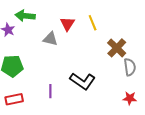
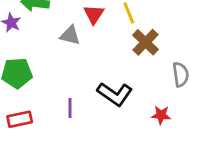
brown cross: (117, 48) -> (146, 42), moved
red star: (130, 98) -> (161, 115), moved

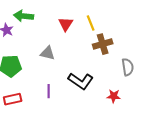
gray triangle: (70, 35) -> (48, 53), moved
brown cross: (146, 42) -> (103, 44), turned 30

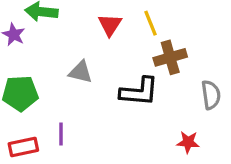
black L-shape: (81, 81) -> (139, 92), moved, turned -30
purple line: (49, 91) -> (61, 134), moved

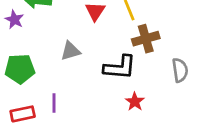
gray triangle: (80, 72) -> (70, 51), turned -30
red star: (188, 142) -> (135, 102), moved, turned 30

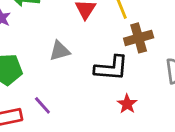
purple line: (54, 103) -> (42, 105), turned -42

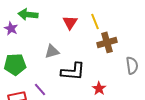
black L-shape: (111, 68) -> (73, 71), moved

